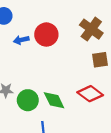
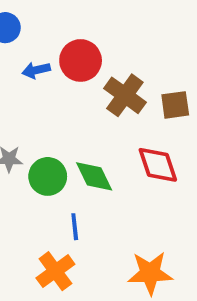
brown cross: (91, 29) -> (125, 95), moved
red diamond: (90, 94) -> (158, 165), turned 35

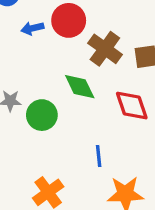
green diamond: (94, 176) -> (80, 87), moved
blue line: (75, 227) -> (99, 156), moved

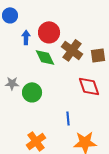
blue arrow: (32, 28) -> (26, 37), turned 104
green diamond: (80, 87) -> (45, 57), moved

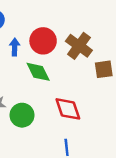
brown cross: (72, 50) -> (79, 46), moved
red diamond: (89, 86) -> (68, 109), moved

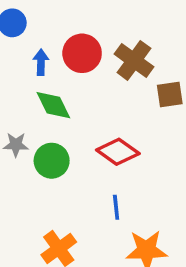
green diamond: (38, 72) -> (53, 105), moved
red diamond: (68, 109) -> (118, 152), turned -36

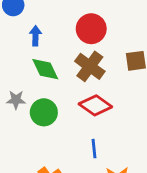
red circle: (82, 53) -> (91, 29), moved
brown cross: (134, 60) -> (90, 66), moved

